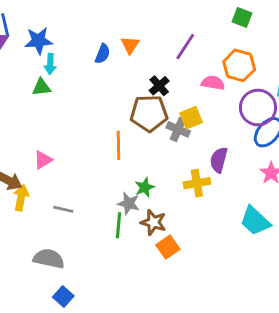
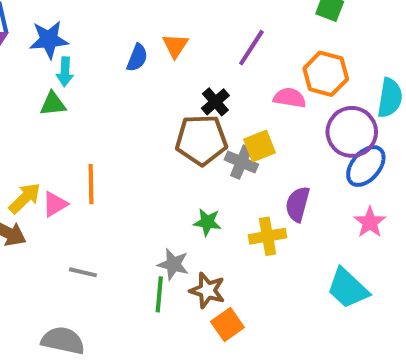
orange line: (118, 145) -> (91, 184), moved
green star: (145, 187) -> (207, 222), moved, turned 30
yellow arrow: (21, 198) -> (25, 198), moved, turned 35

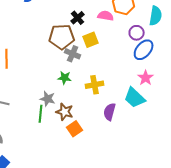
black cross: (215, 102) -> (78, 18), moved
purple circle: (352, 132) -> (137, 33), size x0.6
gray cross: (241, 162) -> (73, 54), moved
purple semicircle: (298, 204) -> (110, 112), moved
cyan trapezoid: (348, 288) -> (135, 98), moved

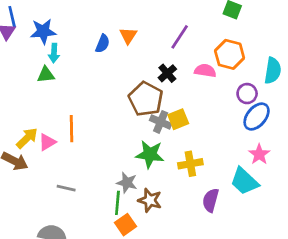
brown pentagon: (62, 37) -> (146, 99), turned 30
yellow square: (91, 40) -> (178, 119), moved
green star: (65, 78) -> (150, 154), size x1.5
orange square: (75, 129) -> (126, 225), moved

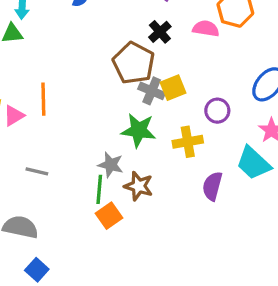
purple circle: (247, 94) -> (217, 111), moved

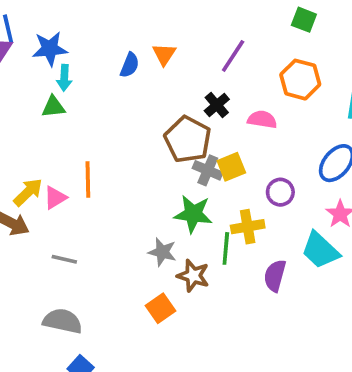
pink semicircle: (206, 29) -> (262, 120), moved
gray line: (37, 171) -> (64, 259), moved
green line: (99, 189) -> (226, 248), moved

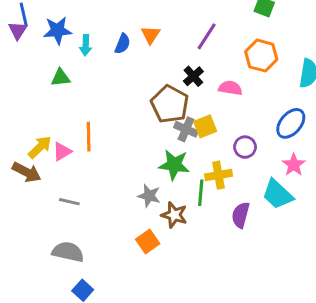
cyan arrow: (64, 78) -> (86, 45), moved

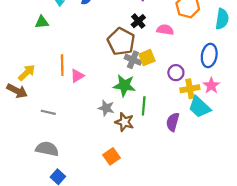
blue ellipse: (291, 123) -> (209, 55), turned -30
pink triangle: (62, 151) -> (77, 76), moved
yellow cross: (218, 175) -> (190, 89), moved
orange square: (148, 242) -> (112, 156), moved

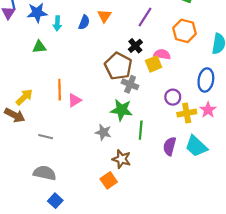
yellow square: (147, 58) -> (154, 64), moved
cyan trapezoid: (200, 107) -> (196, 146), moved
brown star: (124, 122) -> (121, 159), moved

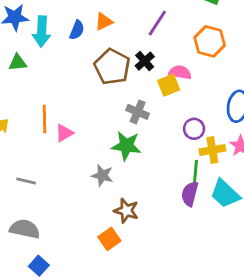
orange triangle: (104, 16) -> (104, 22), turned 32
cyan arrow: (57, 23) -> (42, 31), size x1.5
brown pentagon: (118, 66) -> (112, 67), moved
green line: (141, 130) -> (195, 173), moved

